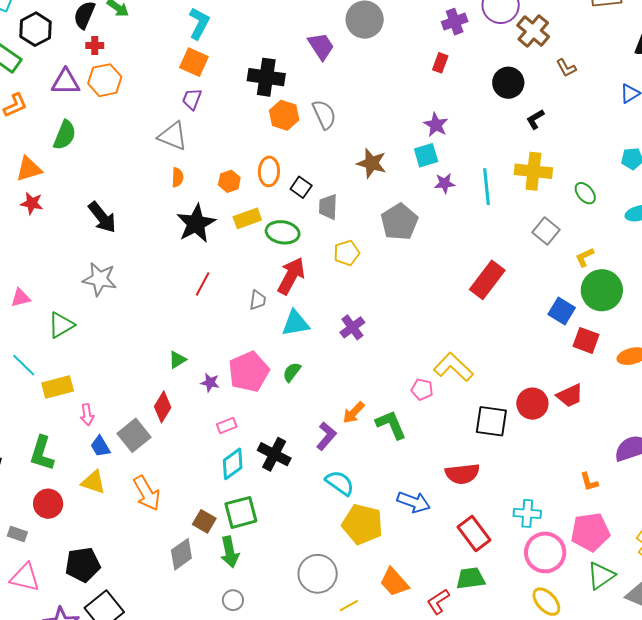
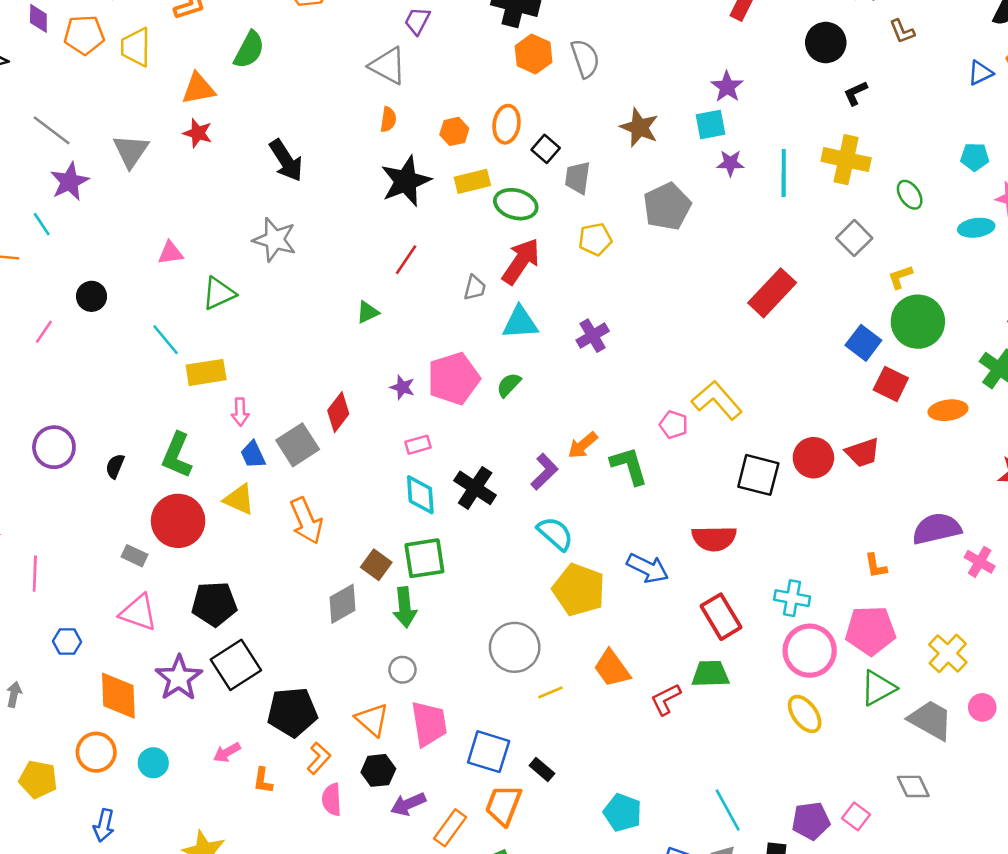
green triangle: (177, 360) -> (367, 312), moved
cyan diamond: (233, 464) -> (420, 495), turned -64
red circle: (48, 504) -> (178, 521), size x1.4

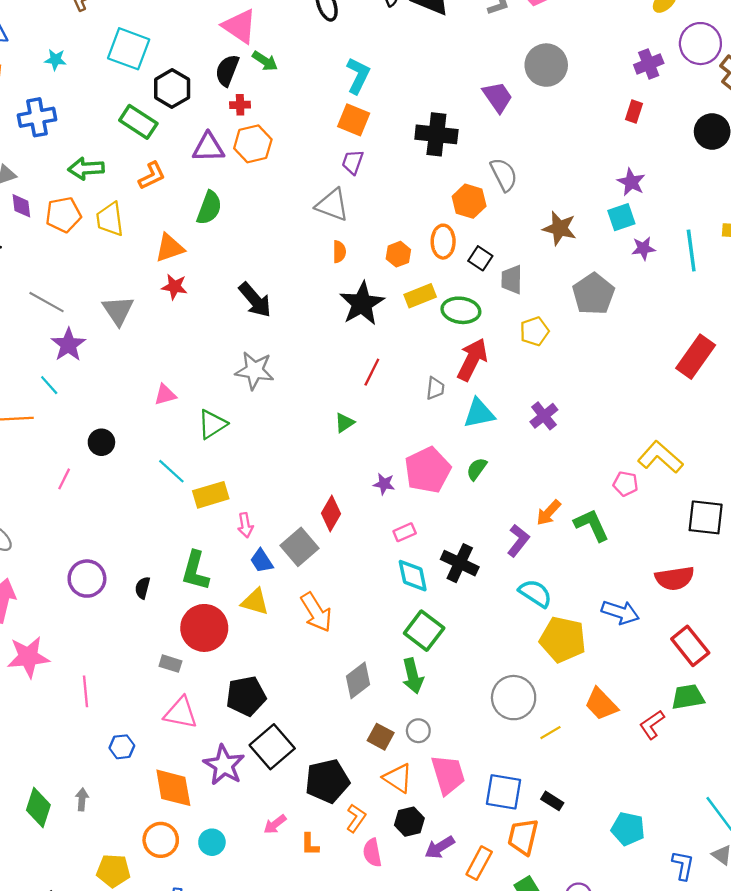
orange hexagon: (534, 54) -> (469, 201), moved
green square: (424, 558) -> (424, 631), turned -36
brown square: (376, 565) -> (381, 737), moved

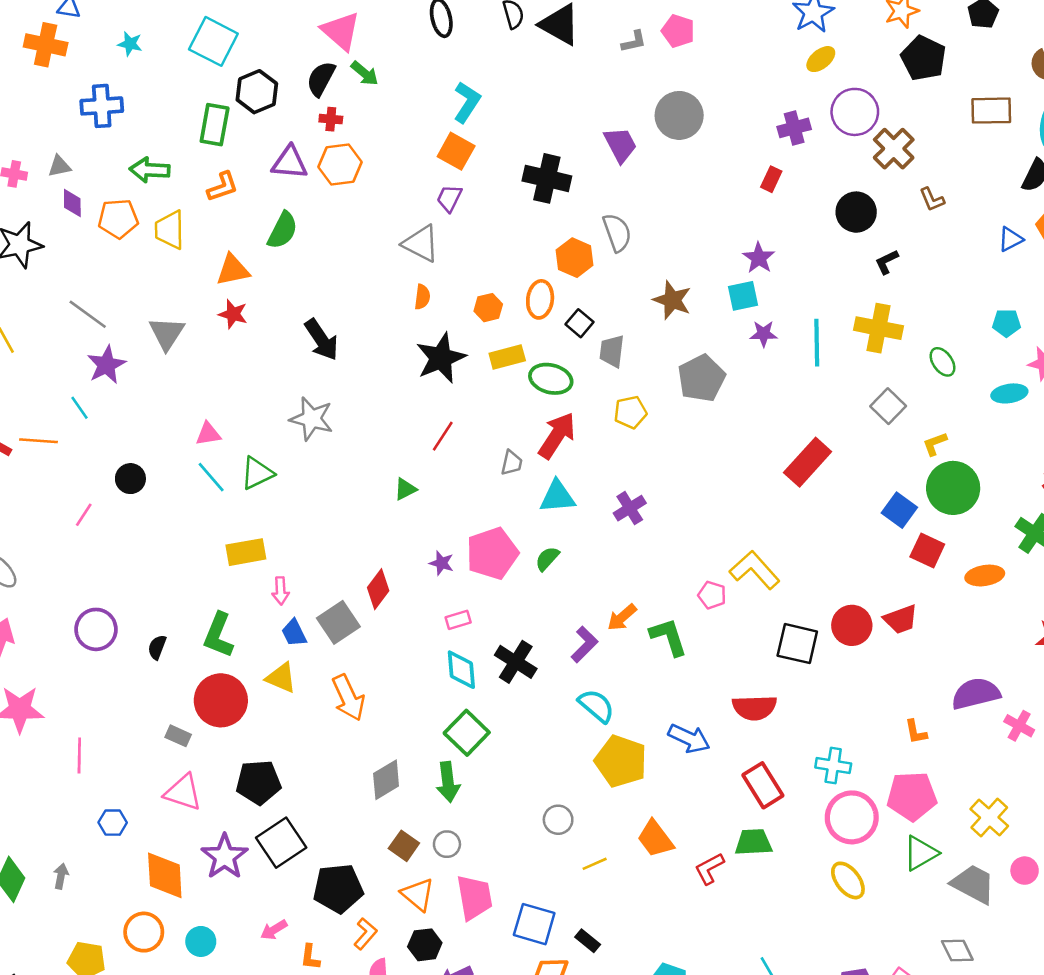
green rectangle: (138, 122) -> (215, 125), turned 60
cyan line: (171, 471) -> (211, 477), moved
gray circle: (514, 698) -> (558, 820), size x0.6

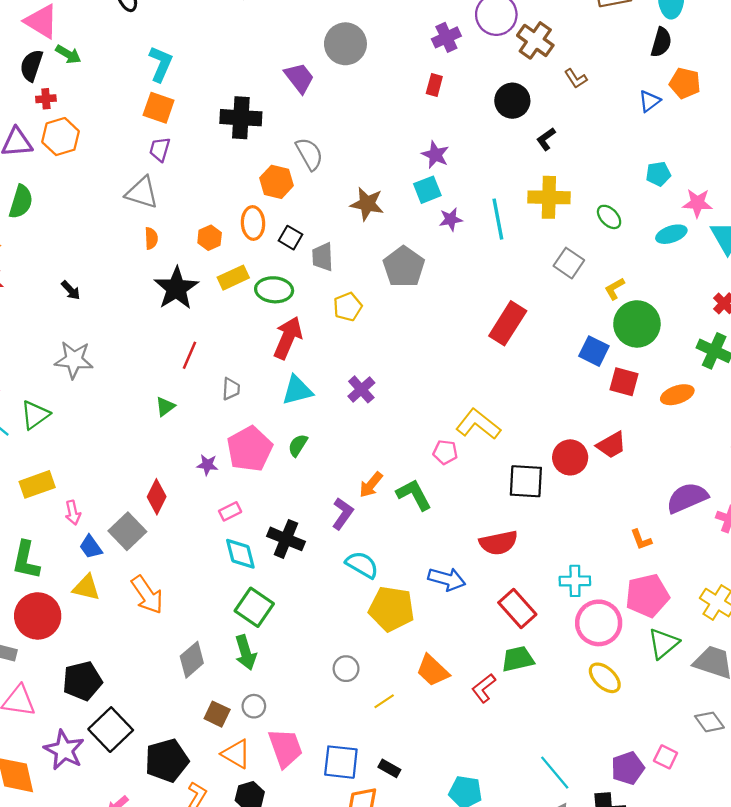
black arrow: (321, 340) -> (71, 290), size x0.6
gray trapezoid: (512, 463) -> (231, 389), moved

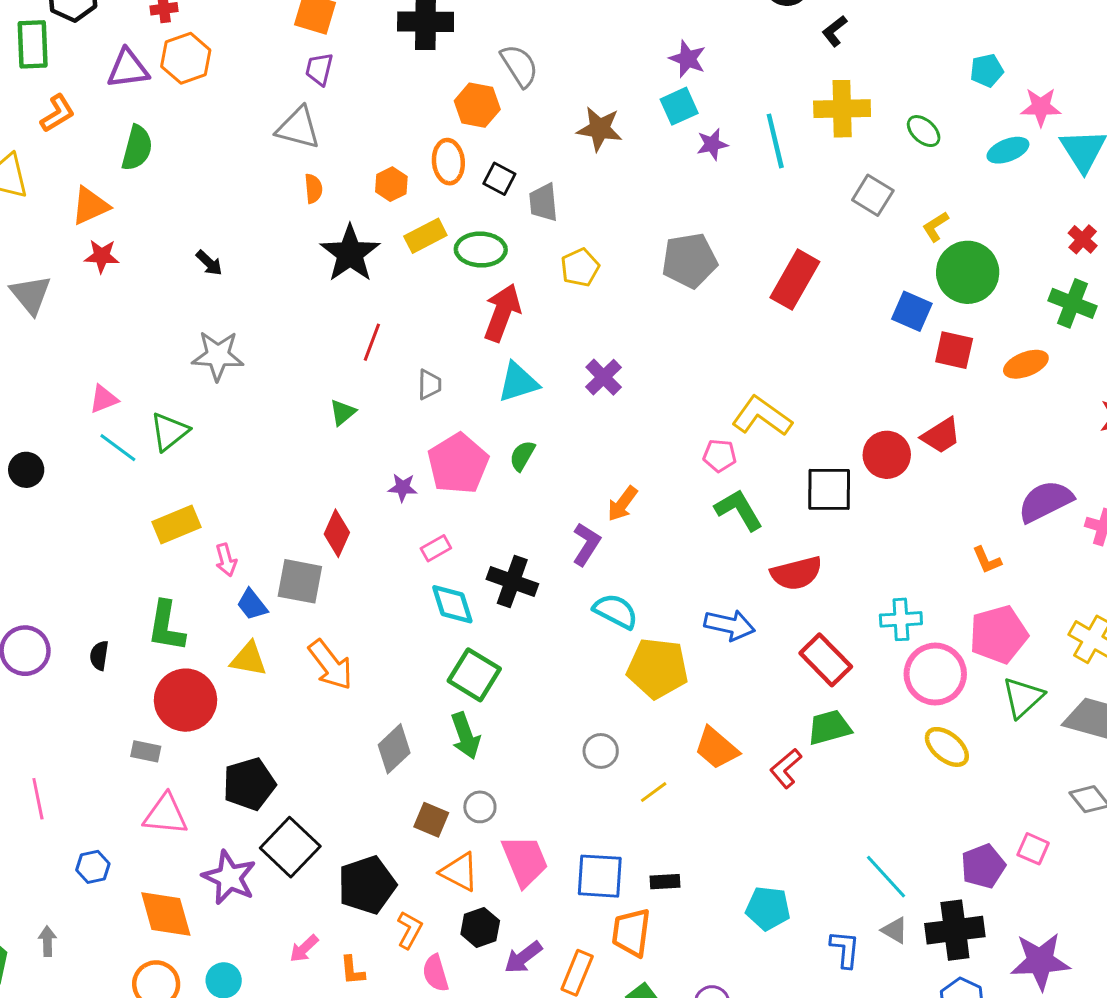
gray pentagon: (404, 267) -> (690, 261), moved, turned 30
green L-shape: (414, 495) -> (739, 510), moved
gray square: (127, 531) -> (300, 581), turned -33
black rectangle: (389, 768) -> (665, 882), turned -30

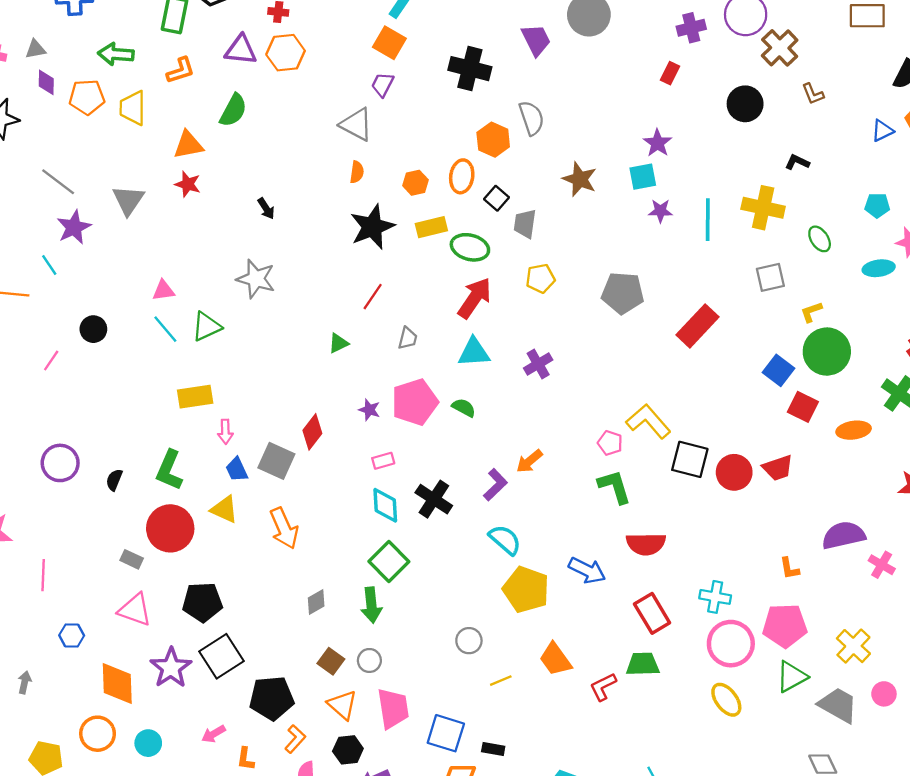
black L-shape: (835, 31) -> (797, 162), moved, turned 50
gray square: (873, 195) -> (770, 277), turned 32
green semicircle: (522, 456) -> (464, 408), turned 75
black square: (829, 489) -> (690, 459), moved
gray diamond: (394, 749) -> (316, 602), size x0.7

